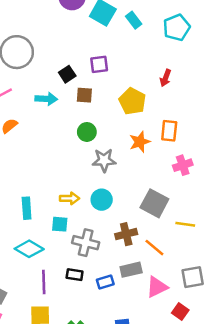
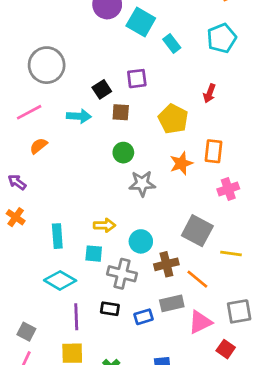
cyan rectangle: (134, 20) -> (172, 44), moved
cyan circle: (102, 200) -> (141, 241), moved

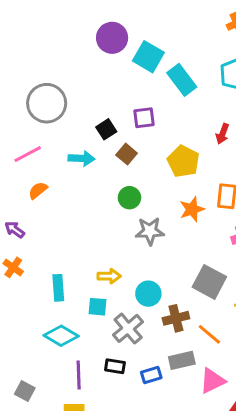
cyan rectangle: (172, 44) -> (182, 80), size x1.5
brown square: (121, 112) -> (127, 154), turned 36
gray cross: (122, 274) -> (128, 328), turned 36

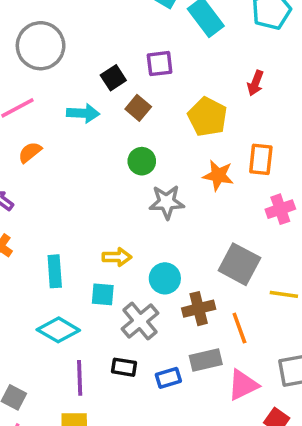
orange star: (192, 209) -> (218, 175), turned 30
orange line: (209, 334) -> (239, 328), turned 30

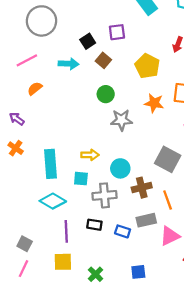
cyan rectangle: (55, 271) -> (51, 164), size x1.4
gray cross: (140, 321) -> (105, 195), turned 35
blue rectangle: (168, 378) -> (123, 231), turned 35

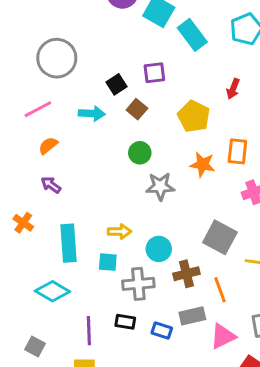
purple arrow: (17, 119) -> (51, 185), moved
cyan diamond: (53, 201) -> (52, 291), moved

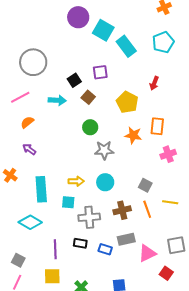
gray square: (220, 237) -> (145, 185), size x0.6
cyan circle: (159, 249) -> (105, 182), moved
orange line: (220, 290) -> (147, 209), moved

